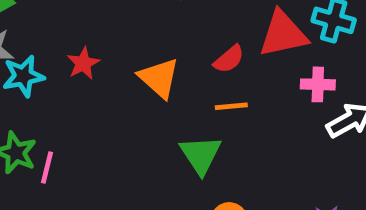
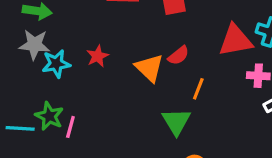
red semicircle: (229, 59) -> (178, 56), moved
orange line: (231, 106) -> (198, 89), turned -65

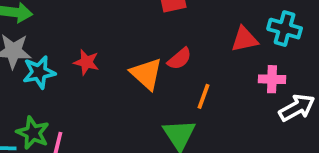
red triangle: (235, 40) -> (244, 39), size x0.7
red star: (98, 56) -> (86, 62), turned -30

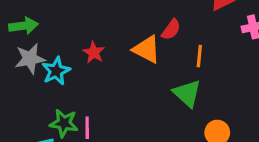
red star: (86, 62) -> (94, 52), turned 30

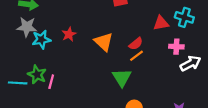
red semicircle: (171, 30) -> (136, 44), moved
orange line: (199, 56) -> (136, 56), turned 32

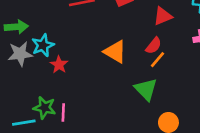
red triangle: (161, 23) -> (163, 16), moved
red star: (69, 34) -> (59, 65), moved
cyan star: (41, 39) -> (43, 45), moved

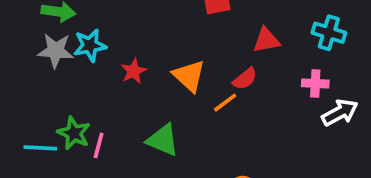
orange line: (157, 60) -> (225, 103), moved
red star: (59, 65) -> (134, 71), moved
green triangle: (146, 89) -> (163, 140), moved, turned -35

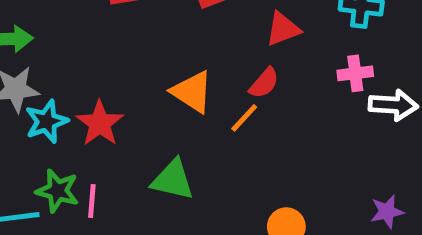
cyan star: (90, 45) -> (47, 121), moved
red star: (134, 71) -> (100, 123), moved, size x1.4
white arrow: (340, 113) -> (393, 105), turned 42

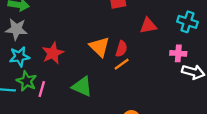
red semicircle: (264, 83) -> (121, 49), moved, turned -35
cyan star: (47, 121) -> (19, 57), moved

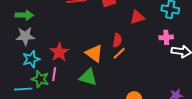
orange triangle: (99, 47) -> (94, 53), moved
pink line: (42, 89) -> (54, 74), moved

